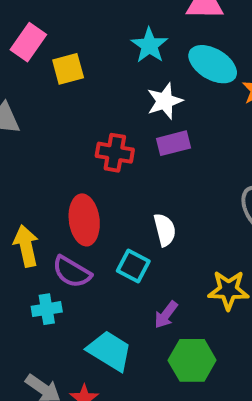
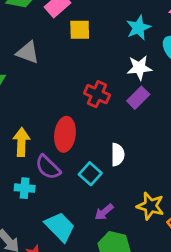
purple rectangle: (174, 143) -> (138, 98), turned -45

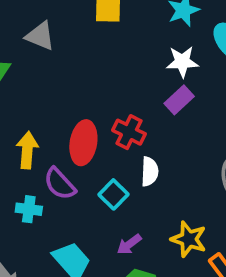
red cross: (97, 94) -> (129, 132), moved

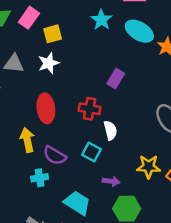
white star: (182, 62) -> (49, 63), moved
red ellipse: (83, 143) -> (46, 108), moved
purple arrow: (129, 244) -> (111, 181), turned -119

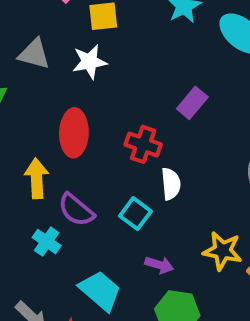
cyan cross: (40, 178) -> (47, 242), turned 35

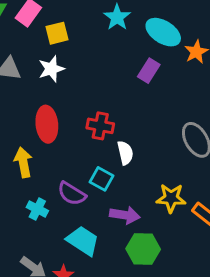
purple rectangle: (192, 103) -> (149, 71), moved
purple semicircle: (76, 210) -> (72, 194), moved
purple arrow: (159, 265) -> (125, 215), size x1.4

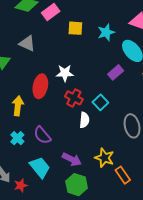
yellow square: (57, 33) -> (75, 28), moved
white star: (51, 69) -> (65, 73), moved
cyan square: (102, 179) -> (100, 102), moved

